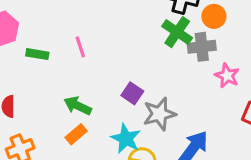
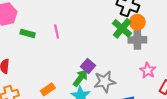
orange circle: (214, 16) -> (137, 22), moved
pink star: (227, 76) -> (148, 70), moved
green arrow: (78, 106) -> (80, 78), moved, turned 96

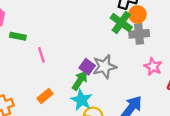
pink line: (57, 32) -> (41, 55), moved
gray star: (105, 82) -> (104, 67), moved

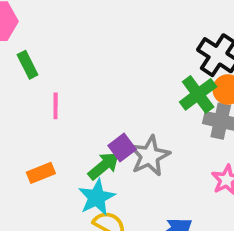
green rectangle: (18, 36) -> (28, 65), turned 35
gray star: (104, 67) -> (150, 156), turned -30

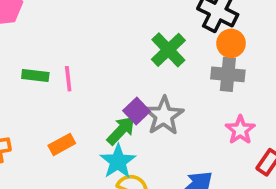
green rectangle: (28, 65) -> (35, 75), moved, turned -50
green cross: (198, 94) -> (168, 50), moved

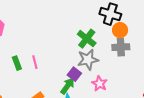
green rectangle: (35, 75) -> (17, 63), turned 72
gray star: (164, 116) -> (88, 60), moved, turned 30
pink star: (240, 130) -> (99, 84), moved

